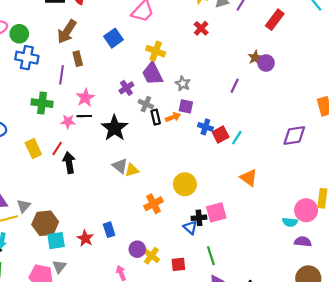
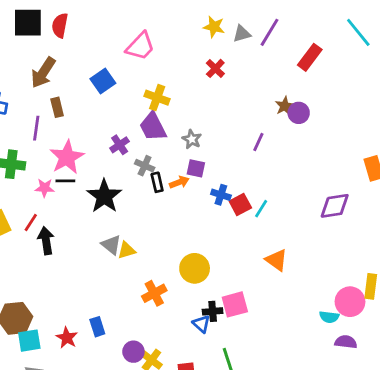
pink star: (85, 98) -> (67, 157), size x1.4

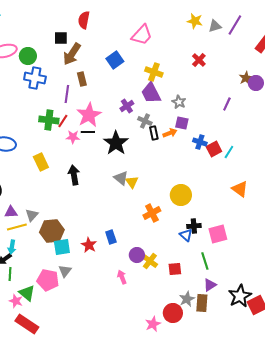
black square: (28, 23) -> (61, 38), moved, size x0.6
red cross: (215, 68) -> (199, 60), moved
red line: (31, 223) -> (63, 121), moved
yellow triangle: (127, 250) -> (132, 182), turned -48
pink square: (235, 304) -> (218, 234), moved

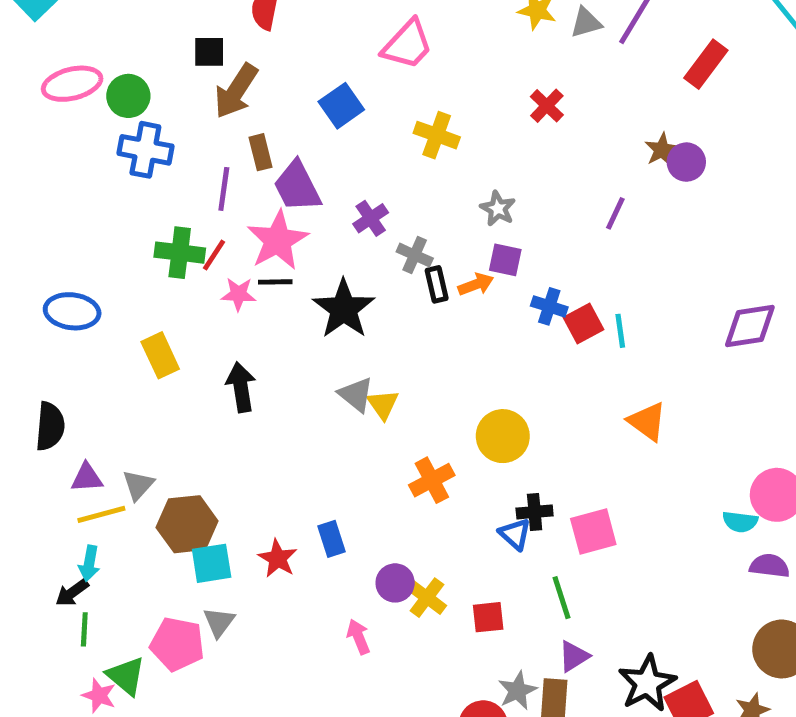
purple trapezoid: (151, 93) -> (297, 186), moved
cyan line: (229, 152) -> (620, 331), turned -40

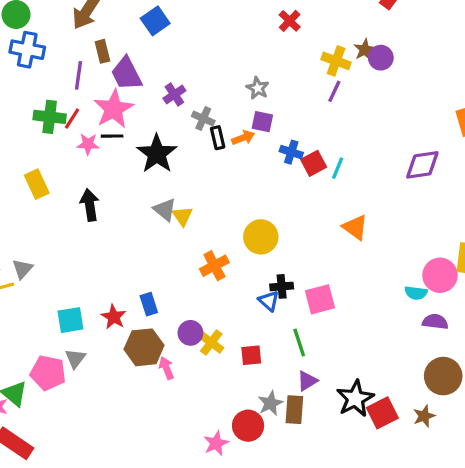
yellow cross: (437, 135) -> (336, 61), moved
cyan line: (620, 331) -> (338, 168), turned 30
brown hexagon: (187, 524) -> (144, 347), moved

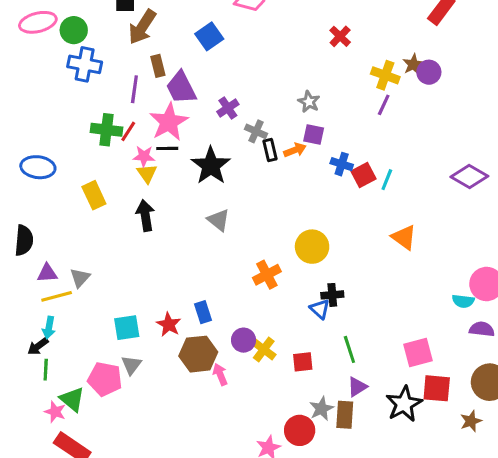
purple diamond: (422, 165) -> (469, 177), turned 39
yellow triangle: (182, 216) -> (147, 173), moved
pink square: (320, 299) -> (418, 353), moved
red square: (382, 413) -> (437, 388), moved, turned 32

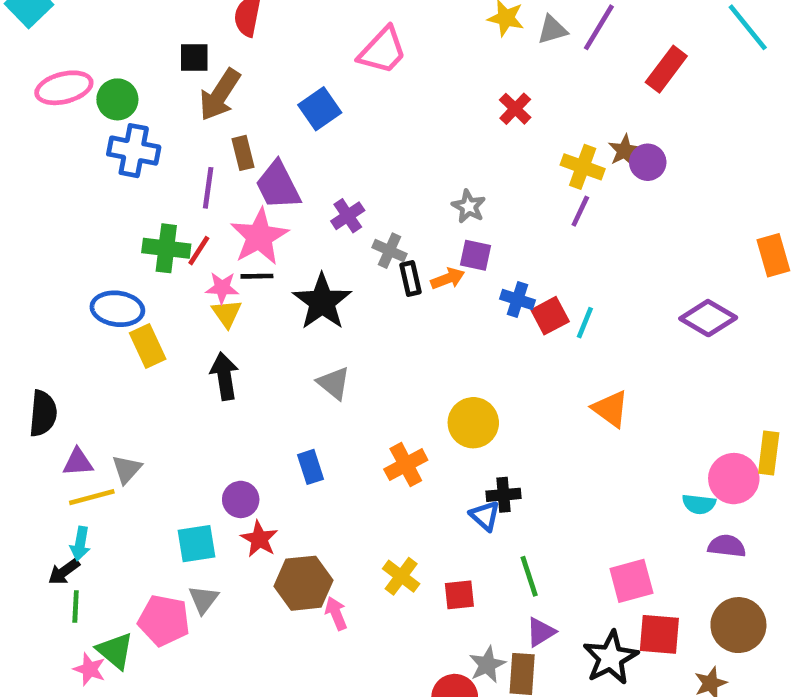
blue ellipse: (38, 167) -> (117, 309), moved
blue rectangle: (203, 312) -> (310, 467), moved
purple circle: (244, 340) -> (241, 499), moved

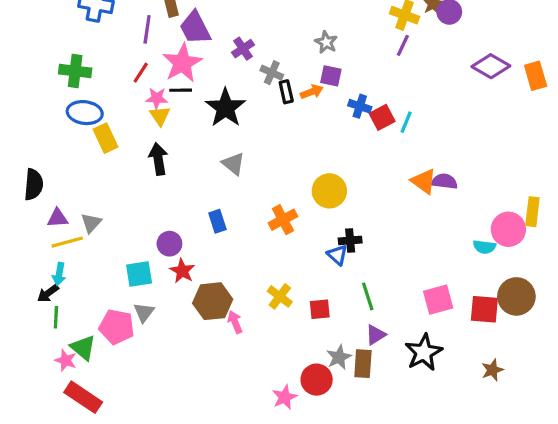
green cross: (166, 248) -> (75, 71), moved
purple diamond: (708, 318) -> (491, 66), moved
purple semicircle: (727, 546) -> (444, 181), moved
brown circle: (738, 625) -> (516, 296), moved
red square: (659, 634) -> (484, 309), moved

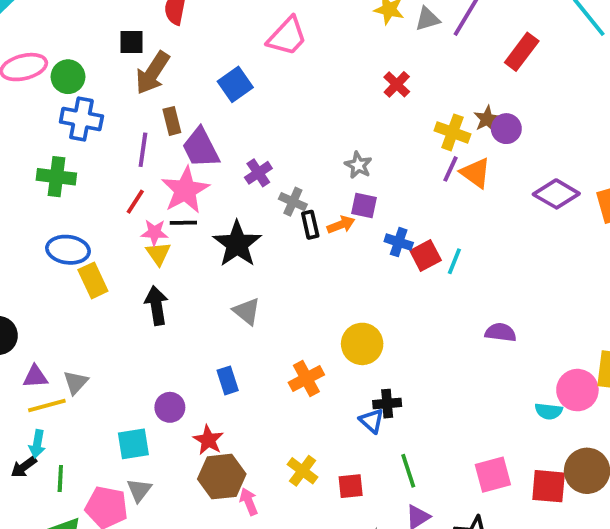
green cross: (75, 71) -> (56, 177), moved
orange triangle: (424, 181) -> (476, 173), moved
red star: (182, 271) -> (208, 440), moved
green line: (56, 317) -> (60, 478), moved

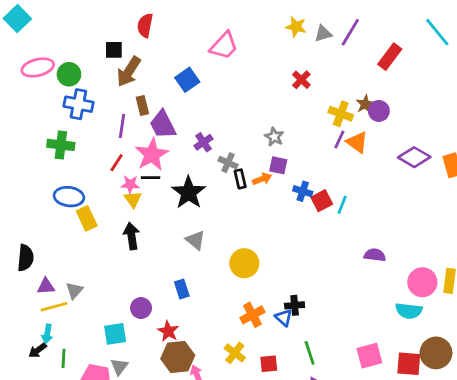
yellow circle: (362, 344) -> (244, 263), moved
orange cross: (306, 379) -> (252, 315), moved
pink circle: (577, 390) -> (422, 282), moved
cyan semicircle: (549, 411) -> (409, 311), size x1.4

